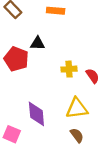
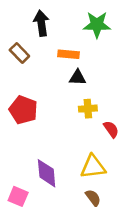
black triangle: (38, 43) -> (78, 78), moved
yellow cross: (69, 69) -> (88, 109), moved

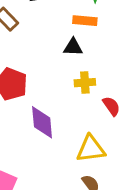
orange rectangle: (68, 54) -> (85, 21), moved
purple diamond: (47, 173) -> (42, 122), moved

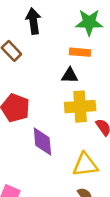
yellow cross: (85, 83) -> (80, 107), size x1.6

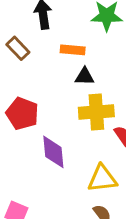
orange rectangle: (80, 52) -> (73, 50), moved

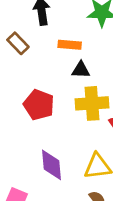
red pentagon: (22, 113) -> (39, 105), moved
purple diamond: (53, 152) -> (51, 165), moved

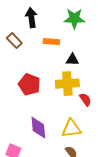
black triangle: (81, 70) -> (72, 60), moved

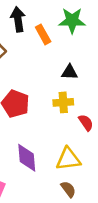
orange rectangle: (51, 42) -> (43, 34), moved, turned 56
yellow cross: (67, 84) -> (63, 102), size x0.7

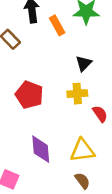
black triangle: (70, 72) -> (84, 63), turned -48

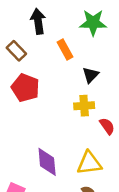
orange rectangle: (57, 25) -> (65, 49), moved
red pentagon: (29, 95) -> (25, 88), moved

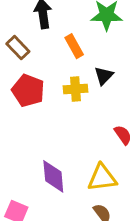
yellow cross: (84, 106) -> (76, 89), moved

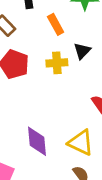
yellow triangle: (102, 178) -> (81, 143), turned 32

